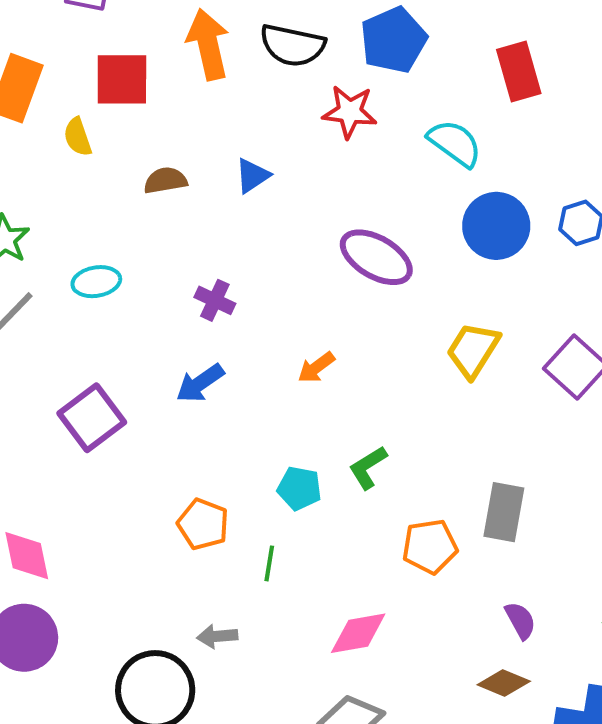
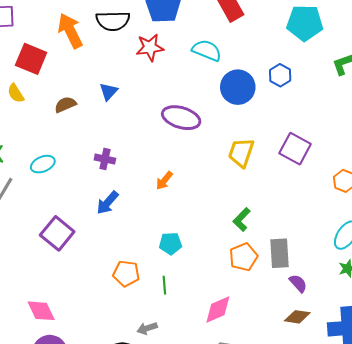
red square: (122, 79) -> (31, 59), turned 36
green L-shape: (368, 467) -> (242, 220), moved
gray rectangle: (504, 512) -> (280, 253), moved

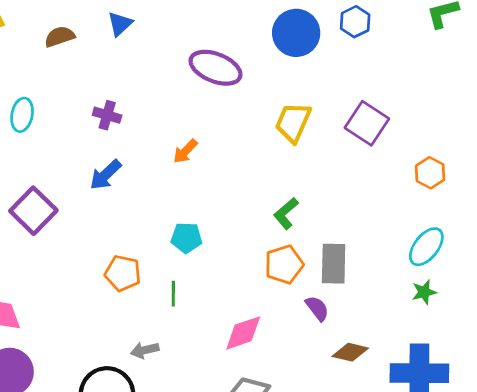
cyan ellipse: (43, 164) -> (22, 115), turned -60
purple semicircle: (298, 283) -> (317, 308), moved

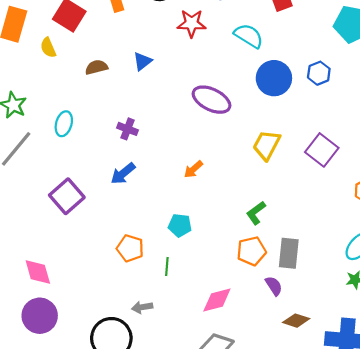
orange arrow: (185, 151) -> (193, 169), moved

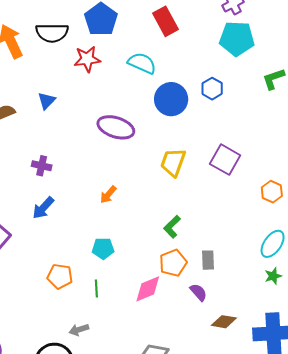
gray rectangle: (289, 253) -> (208, 260), size x0.7
pink diamond: (217, 300) -> (148, 289), moved

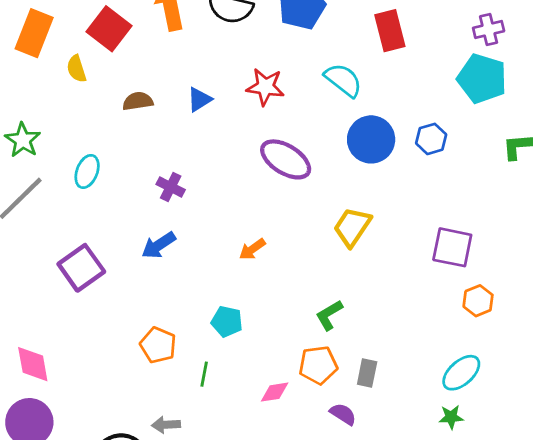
red star: (87, 59) -> (265, 87), moved
purple square: (225, 160) -> (452, 247), moved, turned -32
pink diamond: (148, 289) -> (275, 392), size x0.7
purple semicircle: (198, 292) -> (343, 414), turned -30

